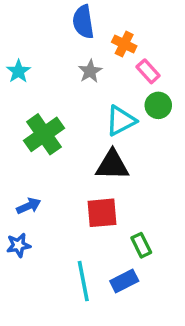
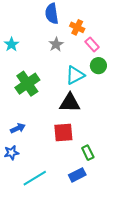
cyan line: (83, 281) -> (35, 178), moved, turned 70

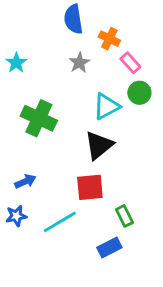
green cross: (27, 84) -> (39, 118), turned -30
black triangle: (70, 103) -> (99, 145), turned -40
cyan line: (35, 178) -> (60, 222), moved

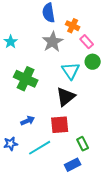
gray star: (79, 63) -> (53, 42), size x1.5
cyan triangle: (106, 106) -> (71, 71), turned -36
blue arrow: (25, 181) -> (28, 121), moved

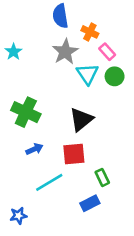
cyan triangle: (71, 71) -> (87, 74), moved
green cross: (26, 79) -> (26, 112), moved
blue star: (11, 144) -> (18, 216), moved

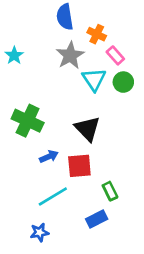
black triangle: (81, 119) -> (87, 129), turned -35
blue arrow: (34, 149) -> (49, 157), moved
blue star: (18, 216) -> (40, 232), moved

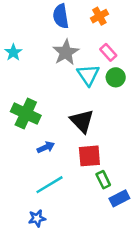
orange cross: (97, 34) -> (99, 16), moved, turned 35
red square: (79, 166) -> (89, 156), moved
blue rectangle: (97, 219) -> (119, 198), moved

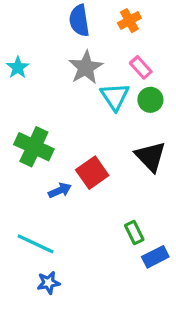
black triangle: (82, 121) -> (150, 156), moved
red square: (89, 156) -> (92, 173), moved, turned -30
cyan line: (49, 185) -> (36, 244), moved, turned 56

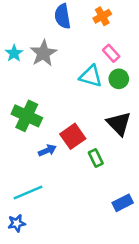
gray star: (86, 67) -> (43, 53), moved
cyan triangle: (115, 97) -> (91, 76), turned -40
green rectangle: (134, 233) -> (96, 158), moved
cyan line: (36, 244) -> (28, 193), turned -48
blue star: (48, 283) -> (17, 223), moved

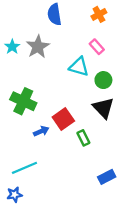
orange cross: (102, 16) -> (99, 14), moved
green circle: (119, 79) -> (103, 80), moved

